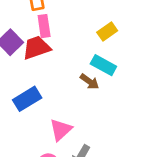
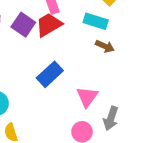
cyan rectangle: (103, 65) -> (96, 21), moved

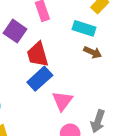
red trapezoid: (49, 25) -> (38, 54), moved, turned -76
pink triangle: (87, 97) -> (62, 101), moved

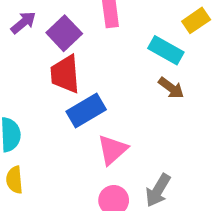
red trapezoid: (38, 54) -> (65, 74), moved

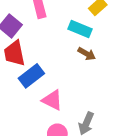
pink triangle: (112, 150) -> (52, 100), turned -45

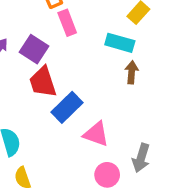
brown arrow: (87, 54) -> (132, 72), turned -108

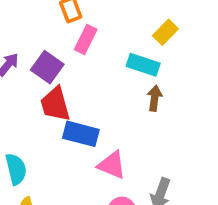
pink rectangle: (67, 23) -> (86, 40), turned 45
blue rectangle: (67, 107) -> (81, 134), turned 56

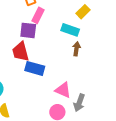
purple square: (47, 67) -> (28, 30), moved, turned -30
pink triangle: (112, 165) -> (63, 90), moved

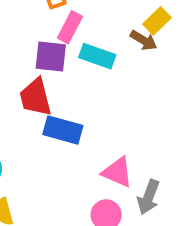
cyan rectangle: (70, 30) -> (97, 56), moved
brown arrow: (76, 49) -> (144, 40), moved, turned 112

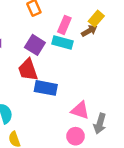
pink rectangle: (70, 27) -> (64, 25), moved
brown arrow: (144, 40) -> (89, 31), turned -56
purple square: (51, 56) -> (35, 45), turned 30

